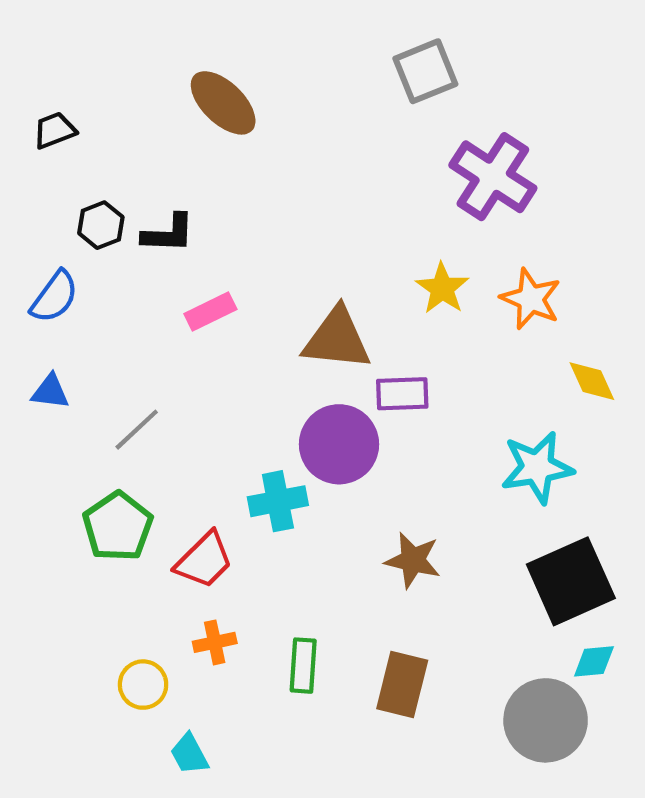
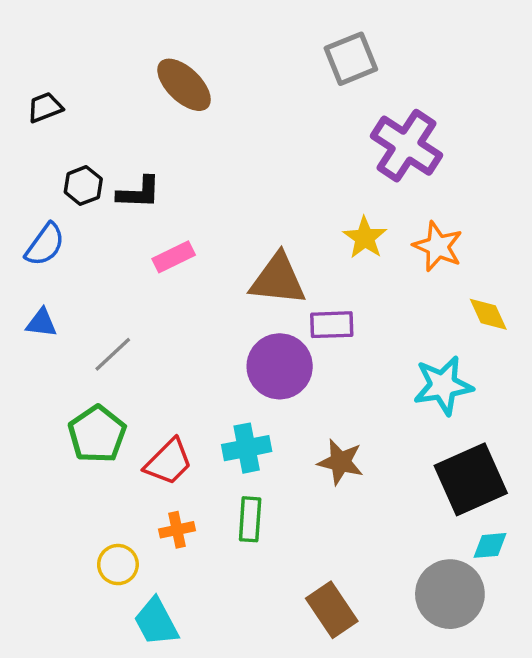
cyan cross: (278, 501) -> (247, 448), moved
green rectangle: (303, 666) -> (250, 519), moved
brown rectangle: (402, 685) -> (332, 610), moved, turned -48
cyan trapezoid: (189, 754) -> (156, 622), size x1.4

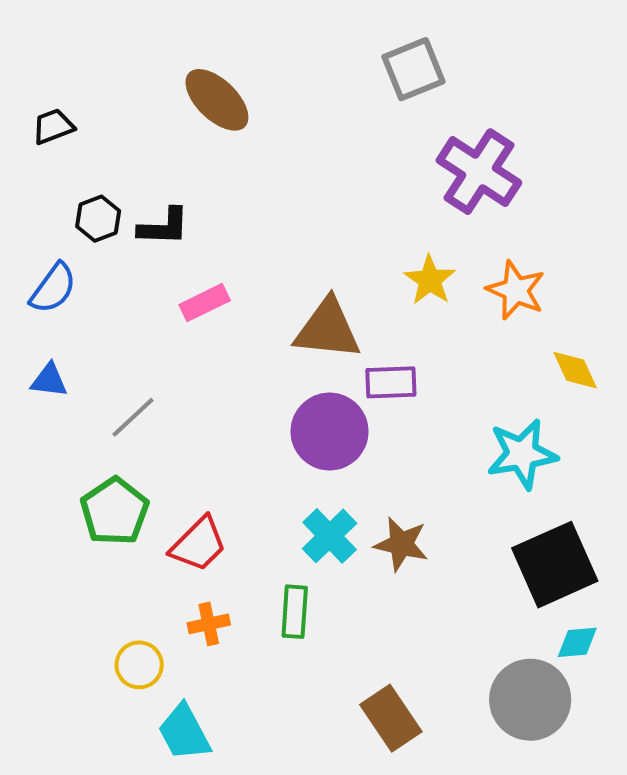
cyan cross: (247, 448) -> (330, 536), moved, turned -33

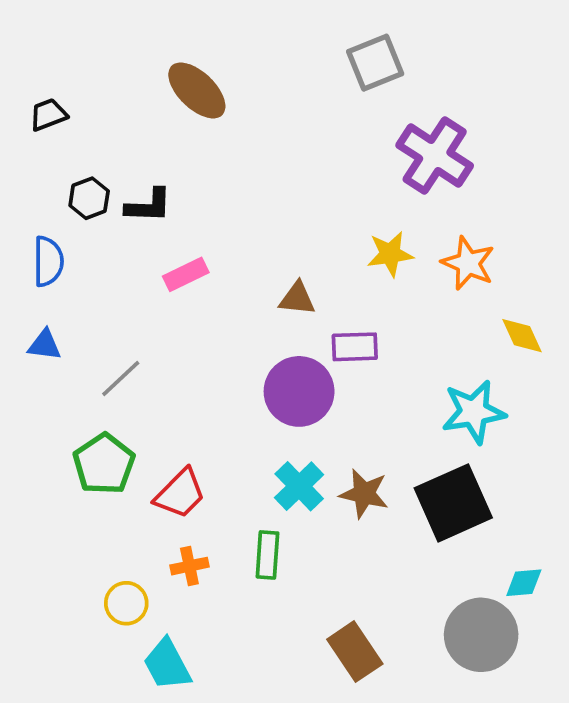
yellow star: (430, 280) -> (390, 254), turned 30
blue semicircle: (53, 288) -> (48, 261), turned -36
brown triangle: (327, 329) -> (297, 299), size x0.6
black square: (555, 565) -> (453, 503), moved

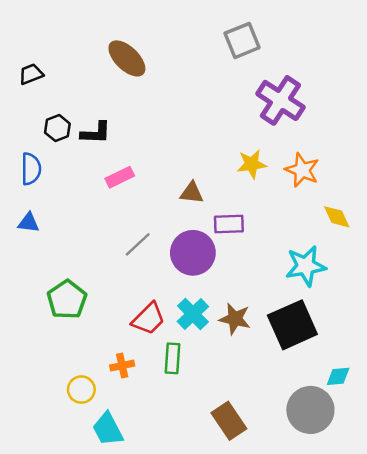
gray line: (121, 378) -> (138, 244), moved
red trapezoid: (180, 494) -> (149, 319), moved

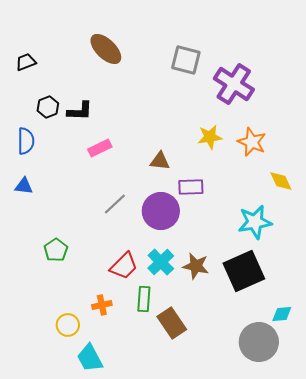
gray square: (242, 40) -> (186, 60), moved, turned 36
green pentagon: (67, 300) -> (56, 250), size x0.7
brown rectangle: (229, 421) -> (172, 323), moved

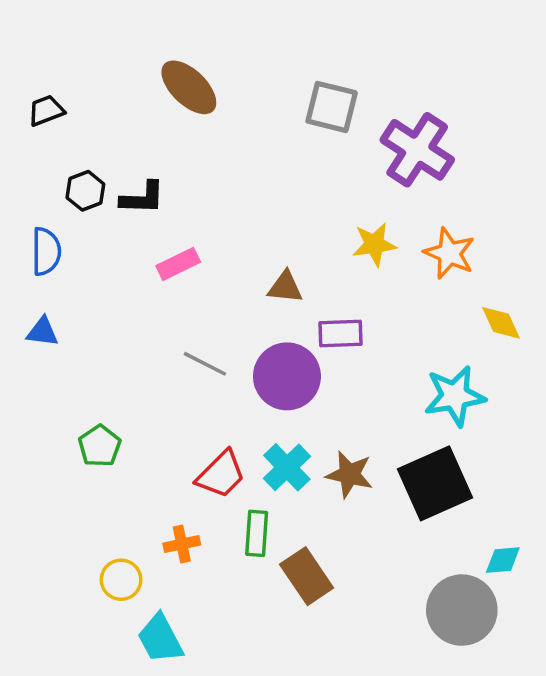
gray line: (115, 204) -> (205, 364), turned 70

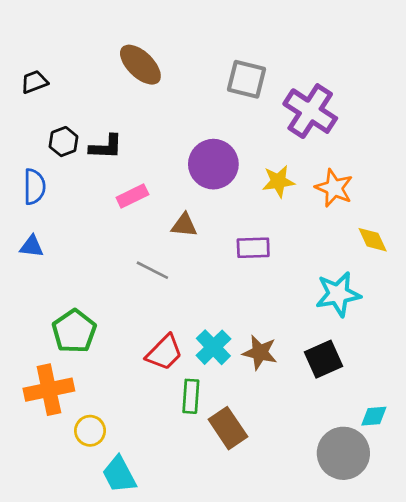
brown triangle: (285, 287) -> (184, 225), moved
purple circle: (287, 376) -> (213, 164), moved
green pentagon: (100, 446) -> (74, 331), size x1.4
black square: (435, 483) -> (323, 359), size x0.7
orange cross: (182, 544) -> (49, 390), moved, size x1.8

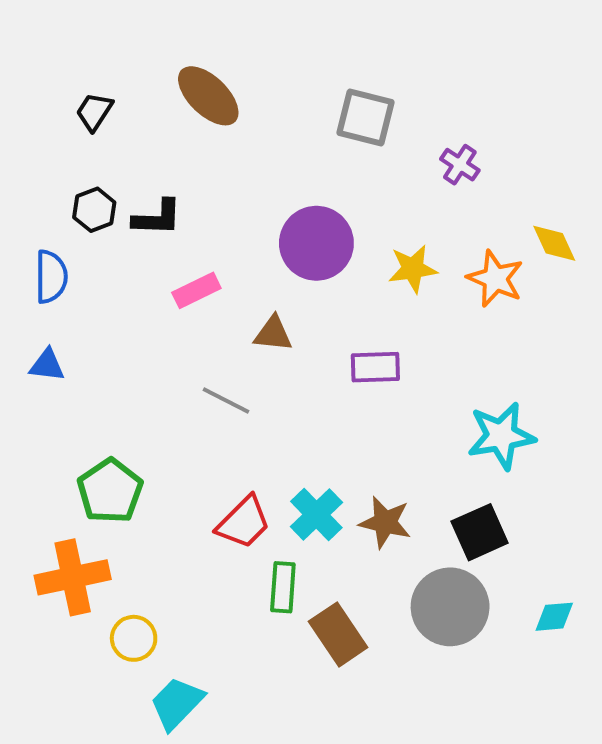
black trapezoid: (34, 82) -> (94, 112), moved, turned -36
purple cross: (310, 111) -> (460, 165), size x0.5
yellow diamond: (373, 240) -> (554, 243), moved
gray circle: (343, 453) -> (450, 607), moved
cyan trapezoid: (119, 475) -> (177, 703), turned 72

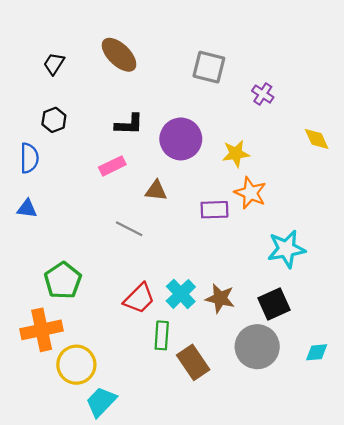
black L-shape: (157, 218) -> (129, 124), moved
orange star: (495, 279) -> (250, 193), moved
yellow circle: (134, 638) -> (76, 365), size x1.5

